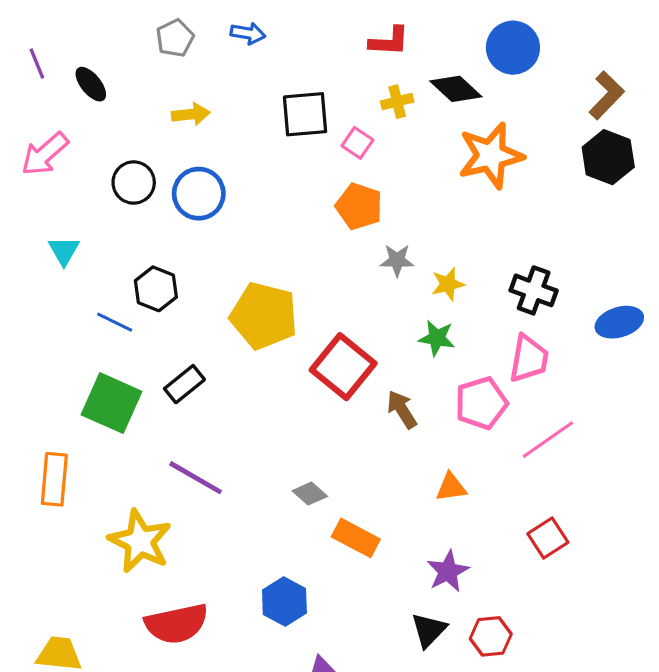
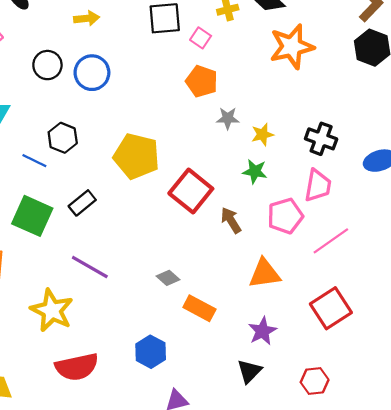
orange triangle: (451, 487) -> (265, 274), size x1.5
red square: (548, 538) -> (331, 308), size x1.5
red hexagon: (491, 636) -> (315, 381), moved

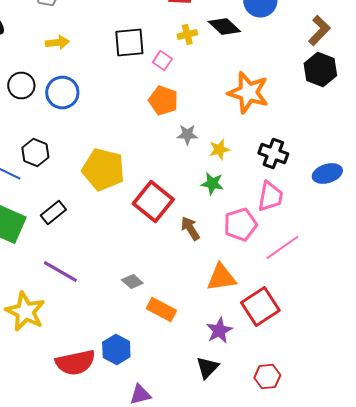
orange star: (292, 47) -> (248, 92), moved, turned 30
red square: (331, 308) -> (260, 306), moved
red semicircle: (77, 367) -> (75, 362), moved

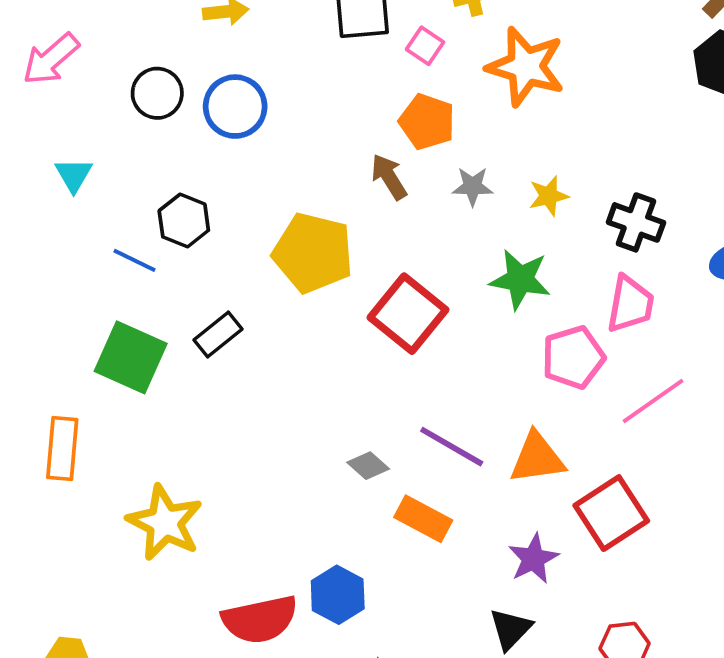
orange star: (248, 92) -> (526, 67), moved
yellow star: (219, 150) -> (549, 196), moved
green star: (212, 184) -> (520, 279), size x1.4
brown arrow: (190, 228) -> (389, 177), moved
purple line: (60, 272) -> (452, 447), moved

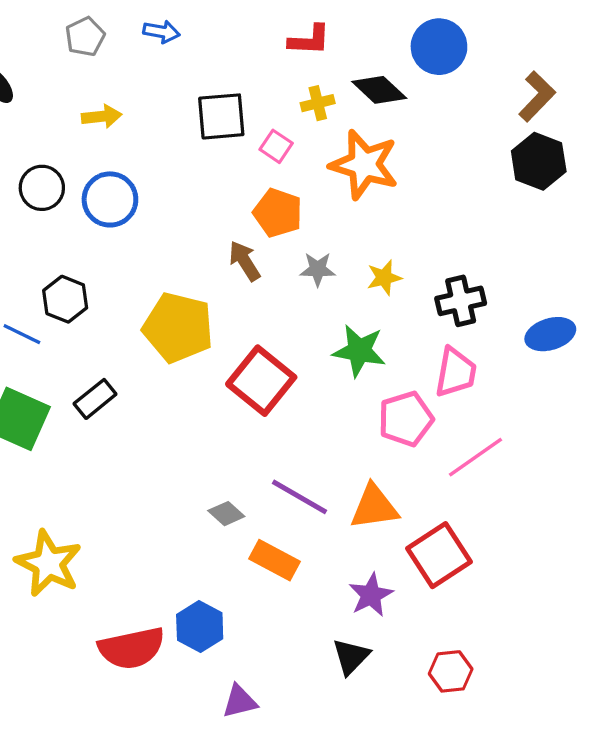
black cross: (636, 222) -> (461, 301), turned -33

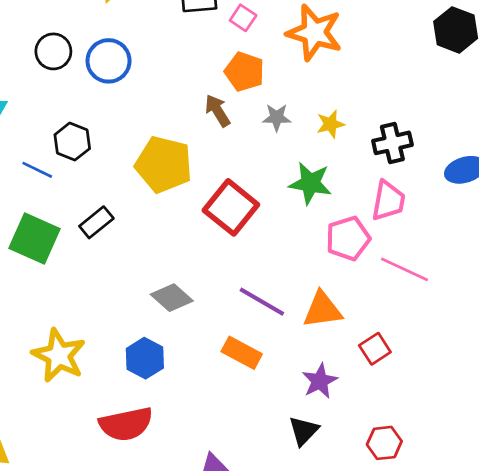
pink line: (476, 457) -> (404, 269), turned 60
gray diamond: (226, 514) -> (172, 298), moved, size x1.4
red square: (439, 555) -> (375, 349), size x0.6
blue hexagon: (200, 627) -> (145, 358), moved

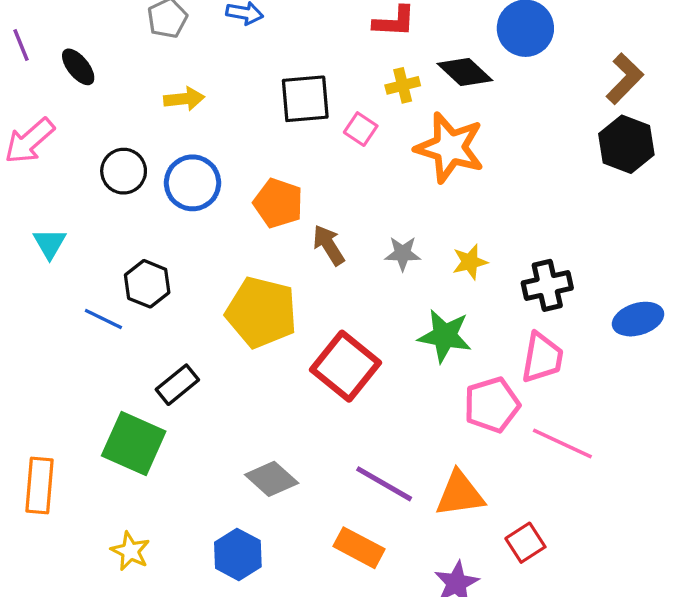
orange pentagon: (244, 72) -> (278, 203), moved
green square: (35, 238) -> (134, 443), moved
yellow star: (59, 355) -> (130, 551), size x0.6

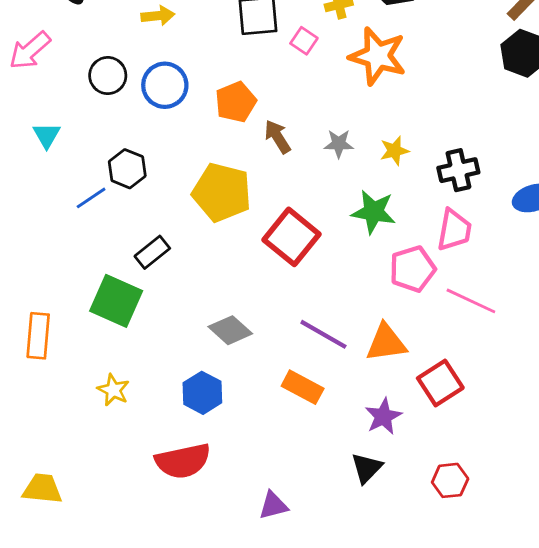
orange pentagon: (278, 203) -> (236, 102), turned 30
blue line: (103, 319) -> (91, 198), turned -60
red square: (525, 543) -> (440, 383), size x1.4

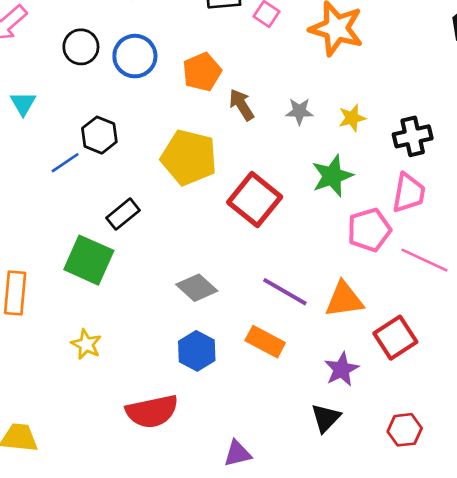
green star: (374, 212) -> (332, 176), turned -30
blue hexagon: (202, 393) -> (197, 351), moved

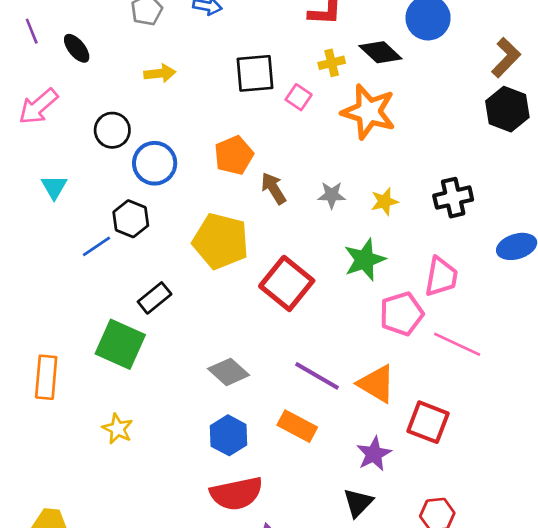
blue circle: (135, 56) -> (155, 163), moved
black cross: (413, 136) -> (453, 198), moved
orange triangle: (344, 300) -> (377, 384), turned 39
red square: (395, 338) -> (428, 422), turned -36
red semicircle: (152, 411) -> (236, 494), moved

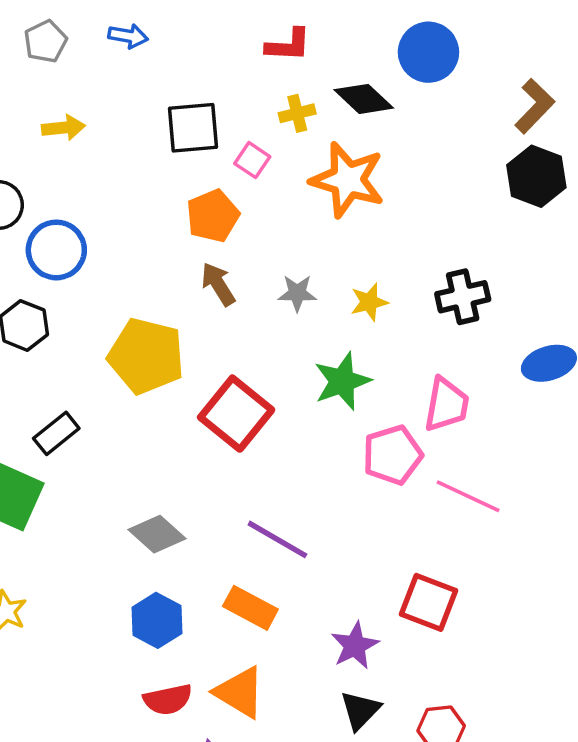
orange pentagon: (234, 155) -> (213, 216), moved
orange triangle: (377, 384) -> (240, 692), moved
red semicircle: (236, 494) -> (168, 699), size x0.7
black triangle: (358, 503) -> (360, 710), moved

